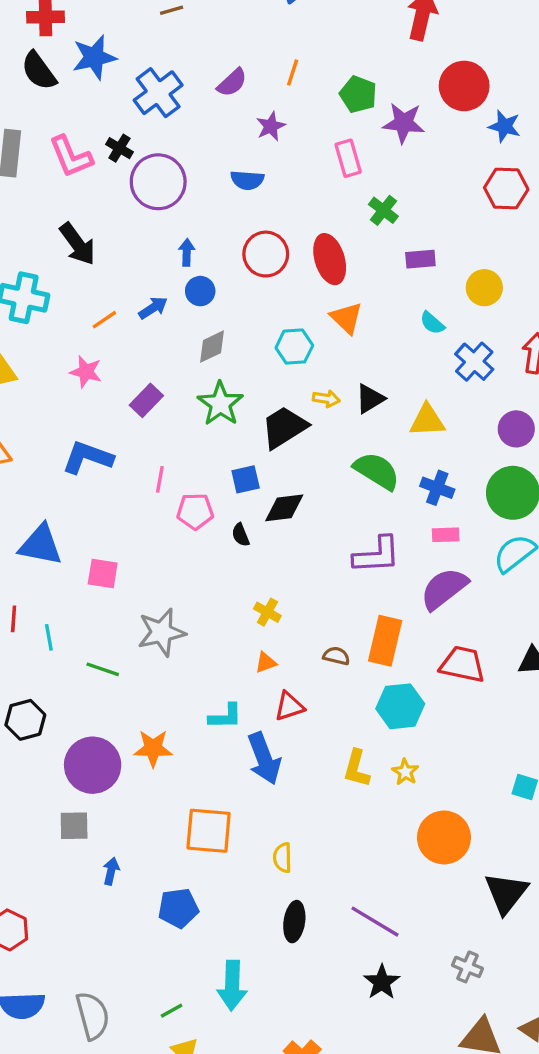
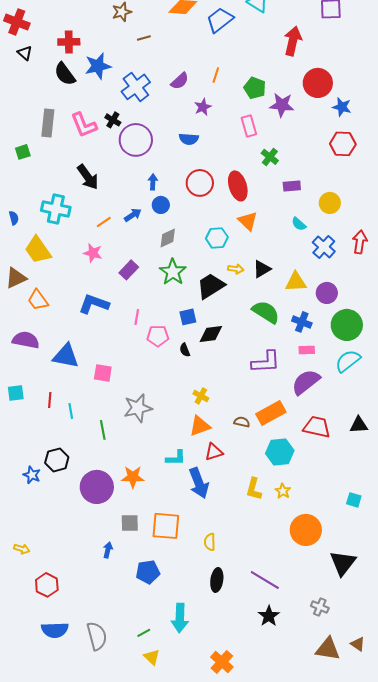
purple circle: (516, 429) -> (327, 293), moved
orange rectangle: (385, 641) -> (271, 413), turned 48
orange triangle: (266, 663) -> (200, 426), size x1.6
green line: (103, 669) -> (103, 430), turned 60
gray square: (74, 826) -> (130, 523), moved

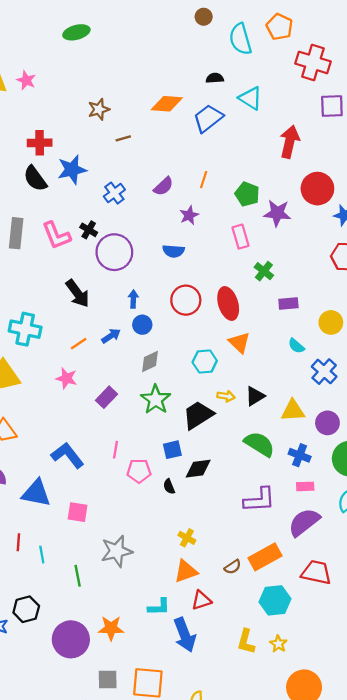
blue cross: (136, 87) -> (114, 193), size x0.7
black arrow: (88, 177) -> (78, 293), moved
blue L-shape: (94, 304) -> (67, 455), moved, turned 32
brown semicircle: (242, 422) -> (233, 567), turned 133

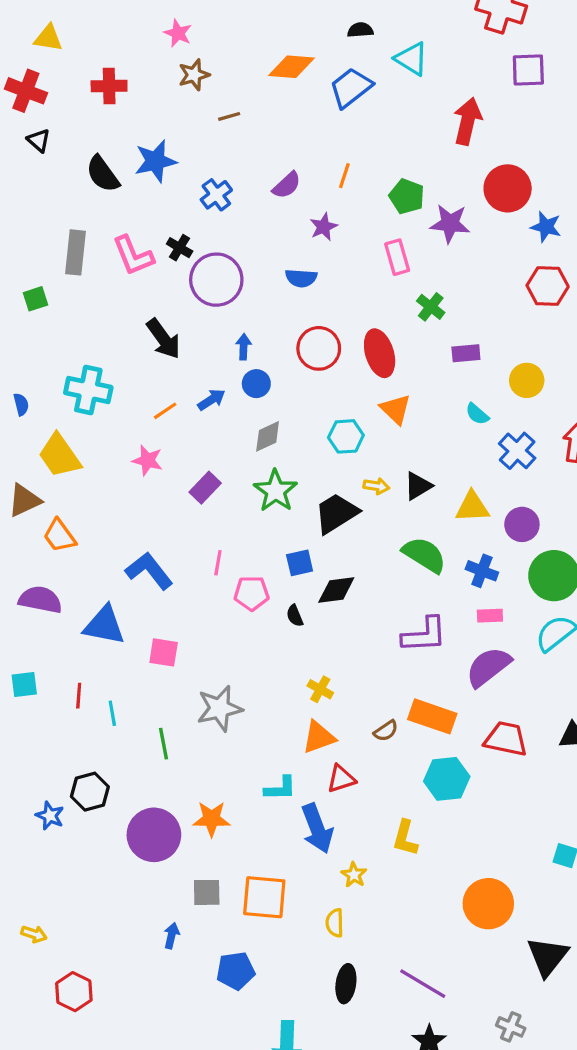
pink star: (26, 80) -> (178, 33), moved
red cross: (40, 143) -> (109, 86), moved
orange rectangle: (265, 557) -> (432, 716), turned 48
yellow star: (278, 644) -> (354, 875), moved

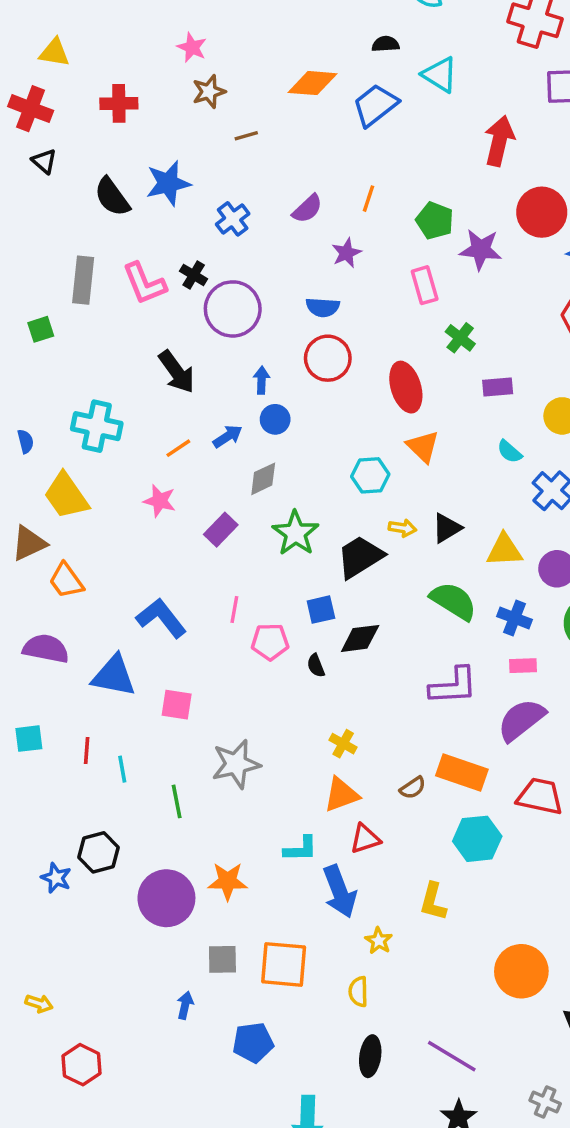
red circle: (319, 348) -> (328, 358), moved
gray diamond: (268, 436) -> (263, 479), moved

